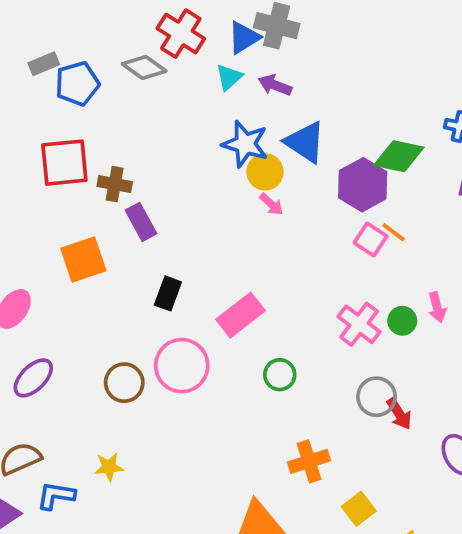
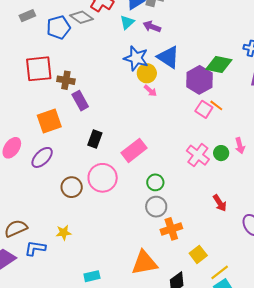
blue pentagon: (77, 84) -> (58, 27), moved
purple ellipse: (33, 378) -> (42, 157), moved
gray circle: (377, 397) -> (156, 207), moved

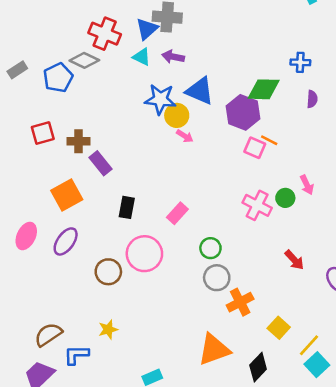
cyan triangle: (127, 22) -> (142, 57), turned -42
red square: (39, 69) -> (43, 133), size x0.7
pink rectangle: (134, 150) -> (177, 213), size x0.7

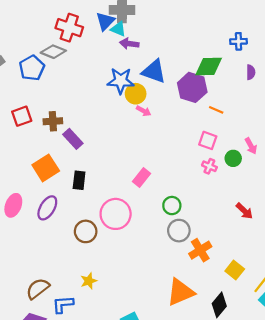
cyan triangle: (142, 57) -> (118, 29), moved
pink square: (255, 148) -> (208, 140), moved
pink cross: (257, 205) -> (209, 166), size x0.6
black rectangle: (127, 207) -> (79, 180), moved

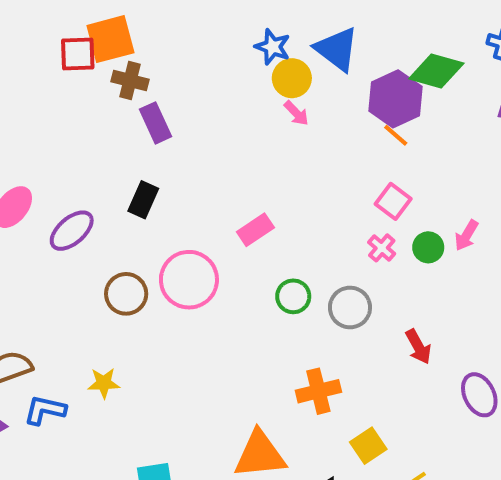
blue star: (121, 81) -> (273, 47), size x0.7
orange line: (216, 110) -> (396, 135), moved
pink arrow: (251, 146) -> (466, 235), turned 42
orange square: (46, 168) -> (110, 39), moved
gray circle: (179, 231) -> (350, 307), moved

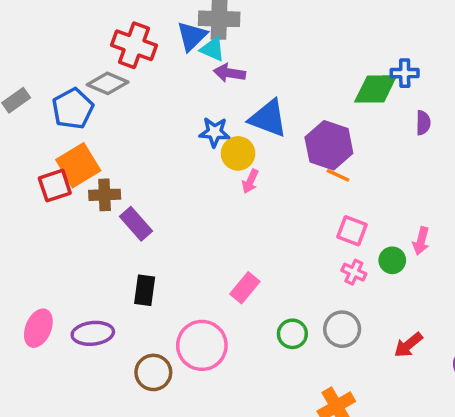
green diamond: (436, 71) -> (376, 89), moved
pink arrow: (296, 113) -> (250, 181), turned 85
purple ellipse: (72, 231) -> (93, 333), turned 51
red arrow: (418, 347) -> (408, 345), turned 96

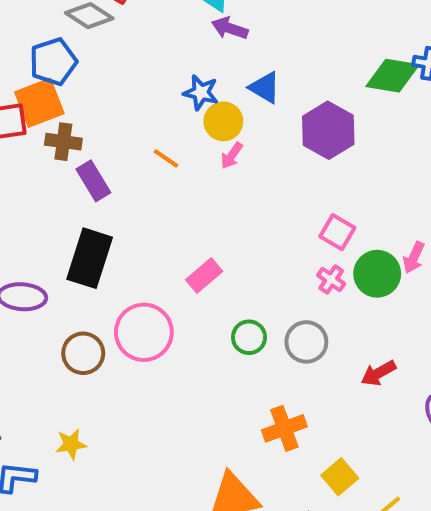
blue pentagon: (73, 109) -> (53, 62), moved
blue triangle: (268, 118) -> (265, 88), size x0.7
orange line: (338, 175) -> (166, 158), moved
green circle: (392, 260) -> (377, 274), size x1.5
black rectangle: (145, 290) -> (90, 258), size x1.6

